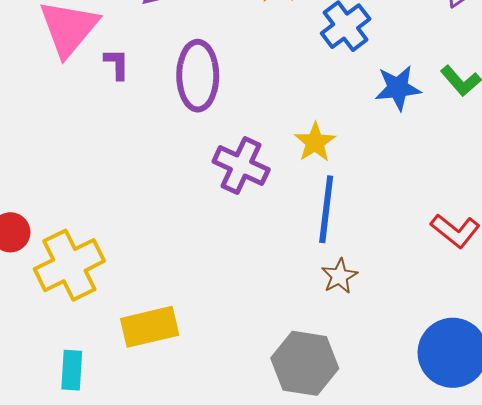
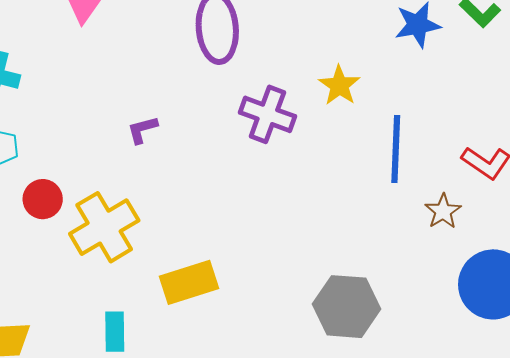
purple L-shape: (117, 64) -> (142, 130), moved, turned -100
blue line: (326, 209) -> (396, 149), moved
brown star: (339, 276) -> (443, 211), moved

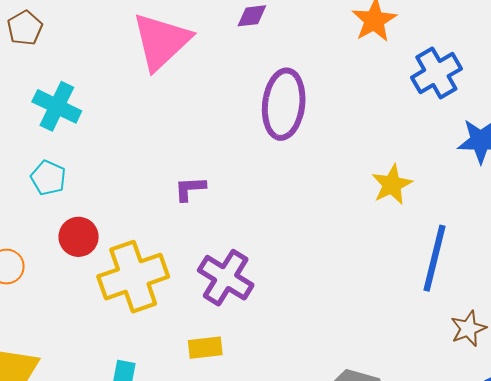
purple cross: (267, 114) -> (226, 278), moved
yellow rectangle: (189, 282) -> (205, 348), size x0.6

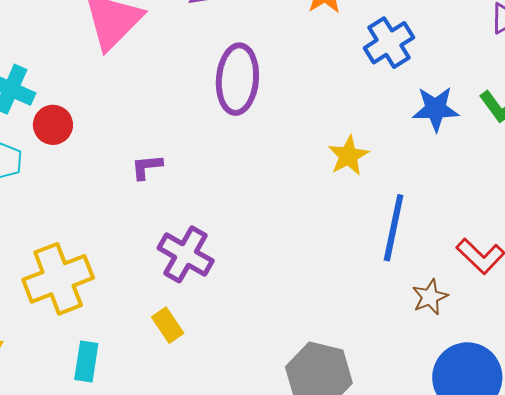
red circle: (79, 237) -> (53, 125), moved
yellow cross: (133, 277) -> (58, 279), moved
yellow rectangle: (205, 348) -> (168, 325), turned 64

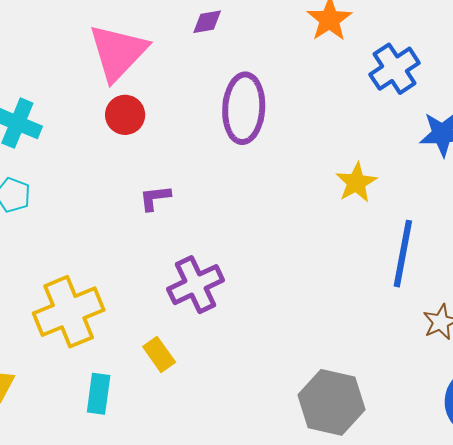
red circle: (53, 125) -> (125, 115), moved
purple cross: (186, 254) -> (196, 285), turned 36
yellow rectangle: (168, 325) -> (159, 354), moved

